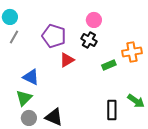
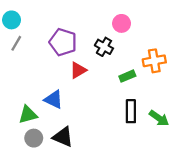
pink circle: (94, 20) -> (122, 23), moved
blue triangle: (31, 77) -> (54, 99), moved
green triangle: (24, 98) -> (28, 115), turned 30
black rectangle: (112, 110) -> (131, 111), moved

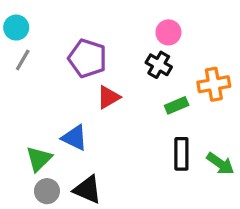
black cross: (104, 47) -> (159, 65), moved
green triangle: (28, 115) -> (39, 159), turned -30

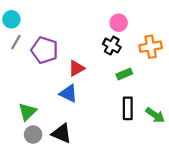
purple pentagon: (87, 58) -> (44, 50), moved
orange cross: (214, 84) -> (151, 47), moved
blue triangle: (75, 138) -> (68, 93), moved

